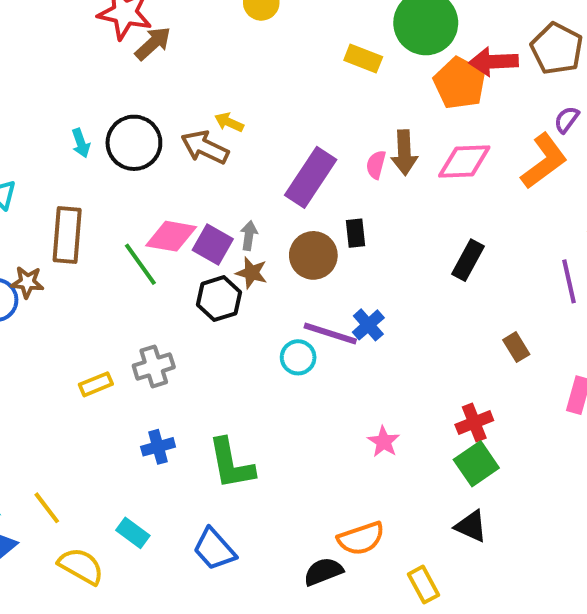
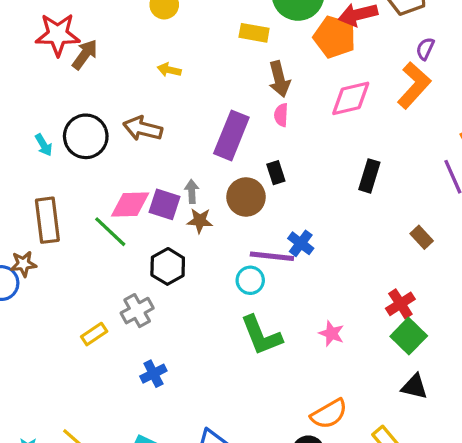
yellow arrow: (229, 122) -> (169, 70), moved
brown arrow: (404, 153) -> (279, 79), moved
black hexagon: (219, 299) -> (168, 266), moved
green L-shape: (231, 464) -> (261, 335), moved

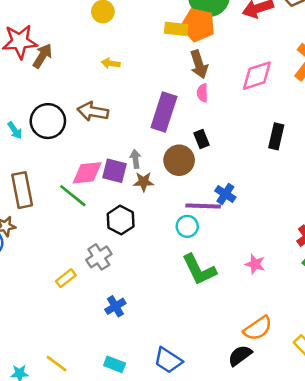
orange pentagon: (335, 37) -> (198, 25), moved

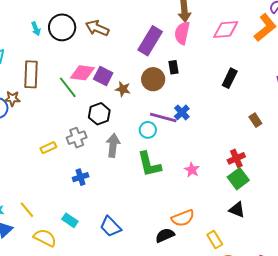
pink semicircle: (202, 93) -> (182, 33), size x1.6
gray arrow: (135, 159) -> (113, 145), moved, size x1.6

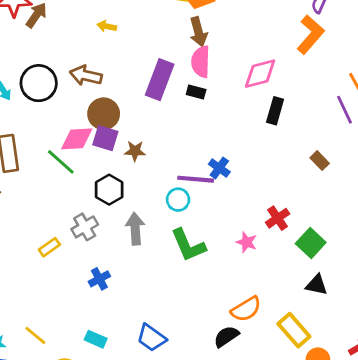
pink diamond: (226, 30) -> (260, 74), moved
black rectangle: (173, 67) -> (196, 92), moved, turned -56
brown circle: (153, 79) -> (104, 114), moved
red cross: (236, 158) -> (278, 218), moved
yellow rectangle: (215, 240) -> (294, 330), size x1.4

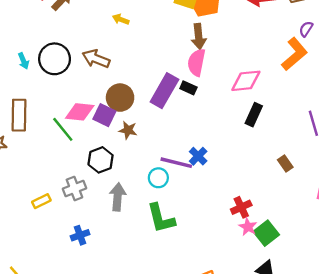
purple rectangle: (160, 80) -> (164, 91), moved
brown circle: (104, 114) -> (120, 98), moved
pink star: (247, 242) -> (248, 227), moved

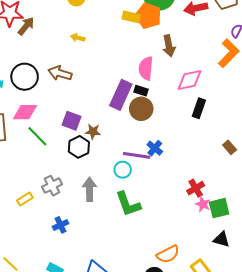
brown arrow: (199, 37) -> (169, 46), moved
brown circle: (120, 98) -> (141, 109), moved
pink diamond: (80, 112) -> (25, 112), moved
black hexagon: (101, 160) -> (79, 147), moved
green square: (266, 233) -> (219, 208), turned 30

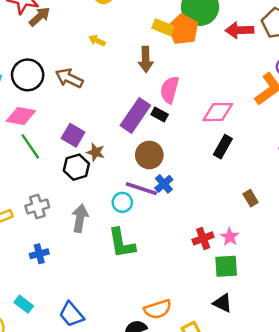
brown arrow: (169, 46) -> (146, 59), moved
brown circle: (141, 109) -> (149, 155), moved
pink star: (203, 204) -> (230, 237), moved

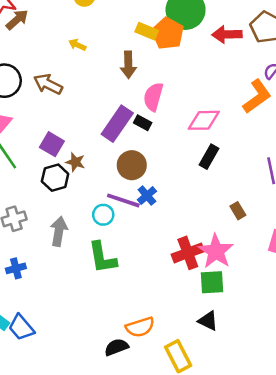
pink star: (230, 237) -> (216, 251), size x1.8
red cross: (203, 238) -> (188, 253), size x1.4
blue trapezoid: (71, 314) -> (21, 327), moved

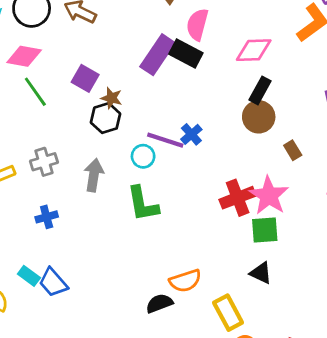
black rectangle: (143, 123) -> (186, 54), size x1.6
brown circle: (132, 165) -> (259, 117), moved
black hexagon: (55, 178) -> (106, 118), moved

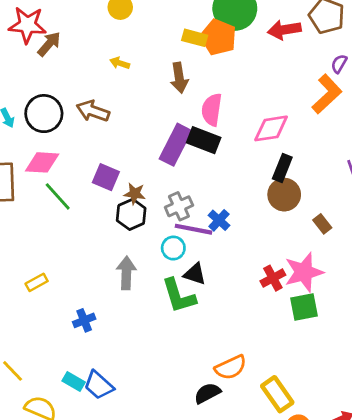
gray cross: (44, 162) -> (179, 206), moved
pink star: (269, 196) -> (304, 272), turned 30
red cross: (238, 198) -> (273, 278), size x0.7
black triangle: (261, 273) -> (195, 274), moved

